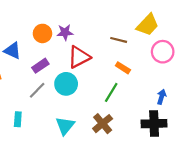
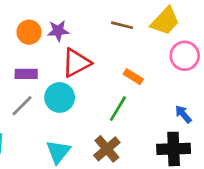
brown line: (119, 40) -> (122, 25), moved
purple rectangle: (40, 66) -> (26, 74), turned 35
blue arrow: (162, 97) -> (183, 114), turned -56

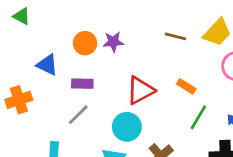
red triangle: (76, 63) -> (140, 90), moved
cyan circle: (60, 97) -> (127, 127), moved
green line: (118, 109) -> (198, 117), moved

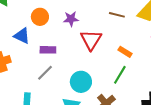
orange circle: (85, 43) -> (40, 17), moved
red triangle: (140, 90) -> (91, 40), moved, turned -30
green line: (198, 117) -> (120, 75), moved

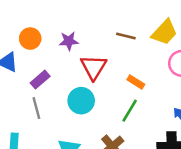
purple rectangle: (48, 50) -> (40, 80), turned -42
gray line: (45, 73) -> (36, 108), turned -60
cyan circle: (81, 82) -> (81, 101), moved

